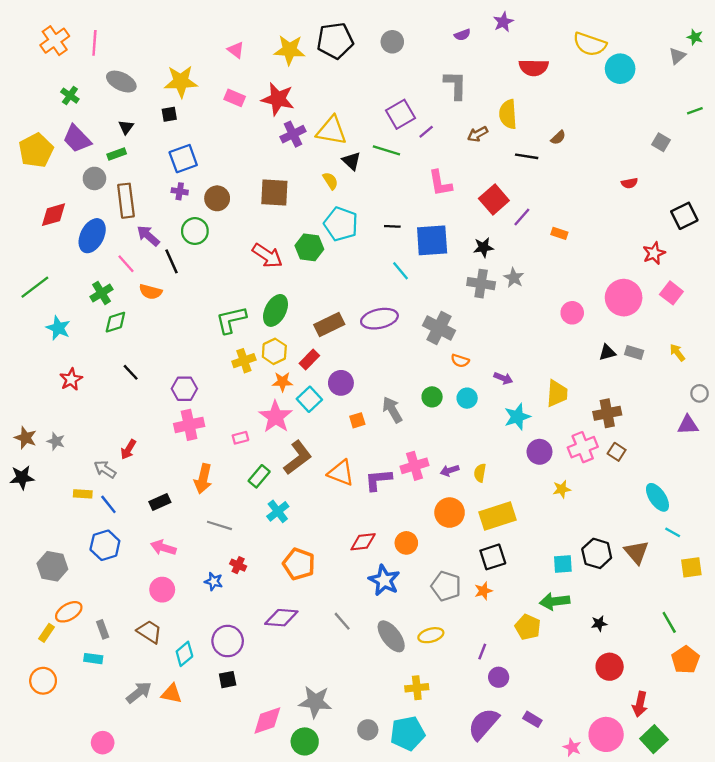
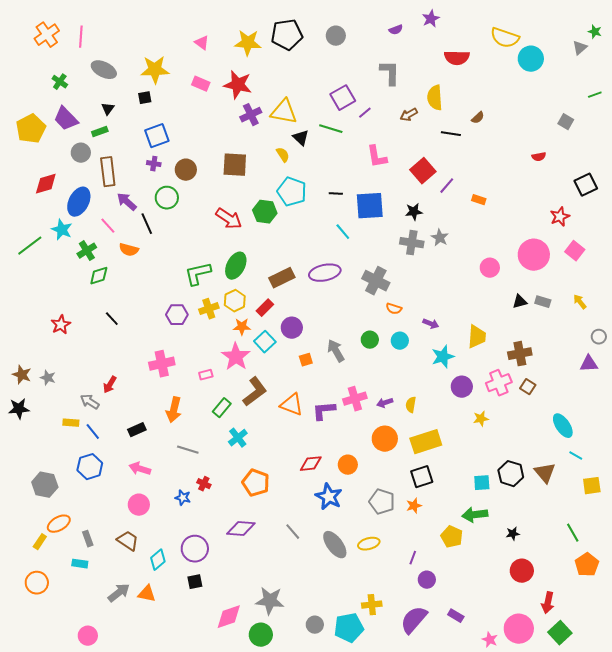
cyan star: (58, 328) -> (62, 230), moved
purple hexagon: (184, 389) -> (177, 315), moved
yellow cross: (417, 688) -> (372, 605), moved

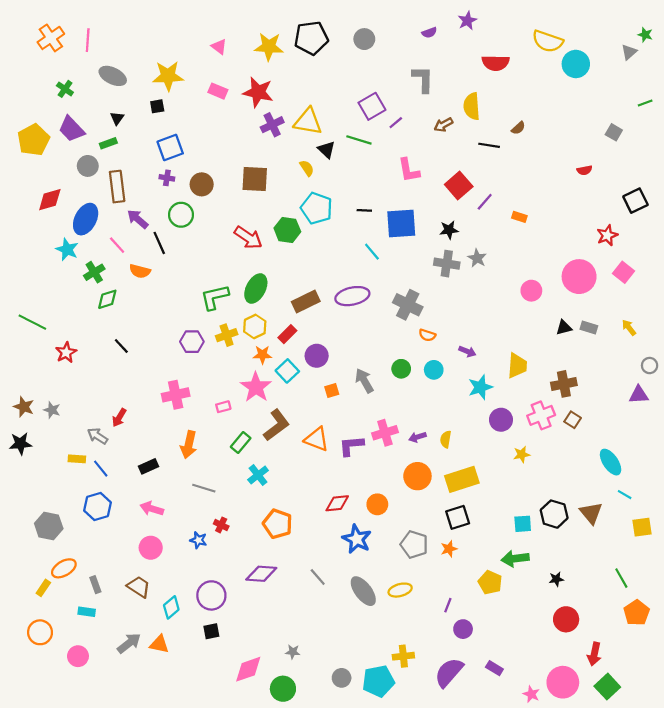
green line: (30, 246) -> (32, 322), moved, turned 64
gray star: (270, 601) -> (293, 652), size x0.5
pink circle: (88, 636) -> (78, 656), moved

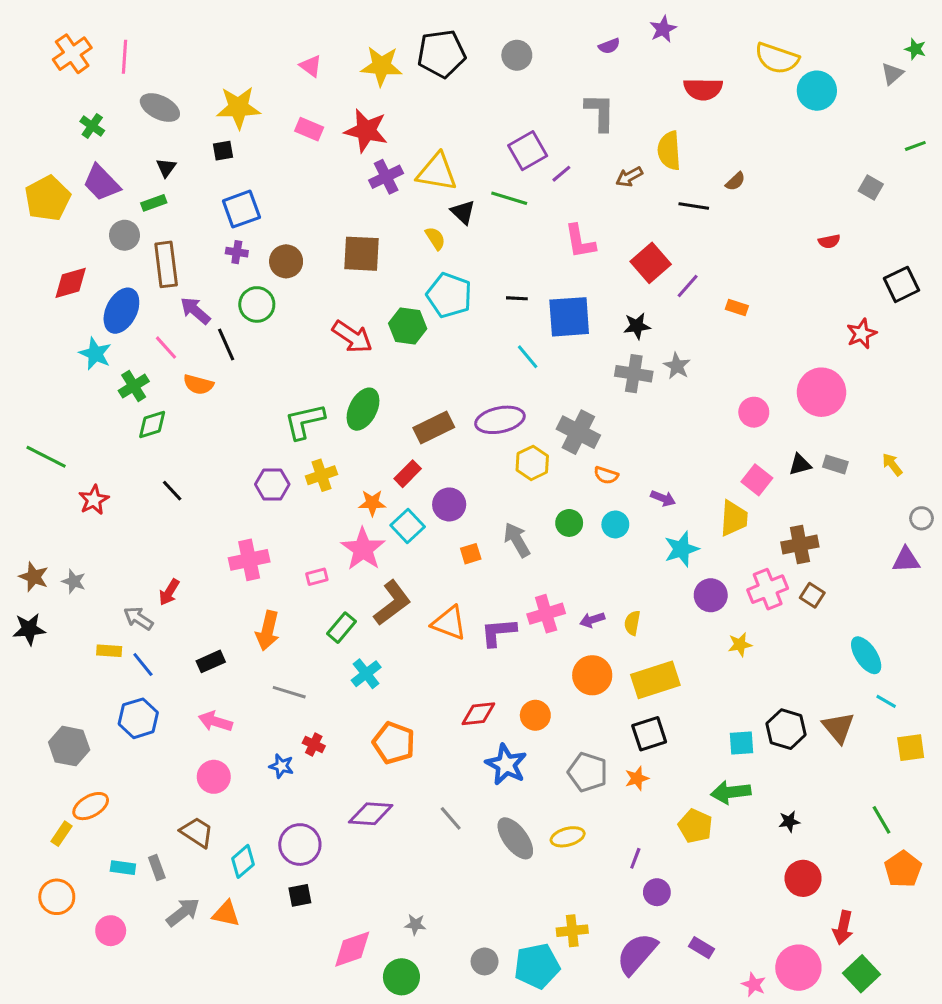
pink square: (624, 272) -> (757, 480), moved
yellow hexagon: (255, 326) -> (532, 463), moved
gray rectangle: (95, 585) -> (157, 868), moved

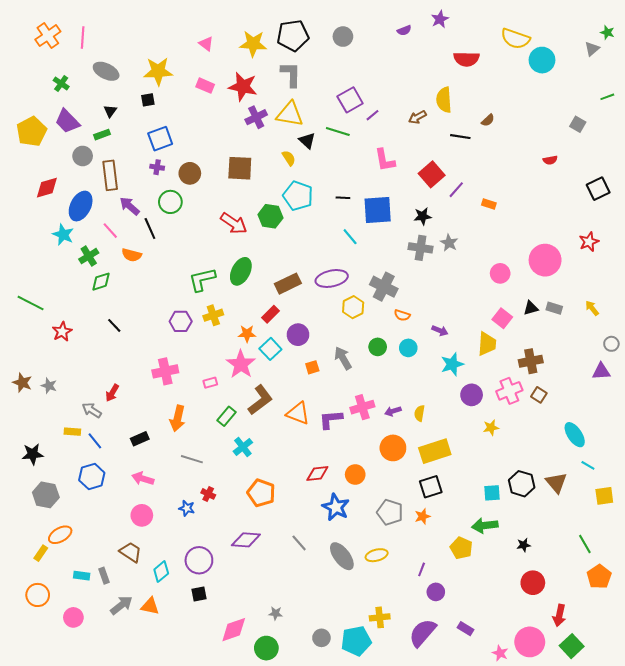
gray L-shape: (600, 112) -> (291, 74), moved
red star: (861, 334) -> (589, 242), moved
black star: (29, 629) -> (33, 454), moved

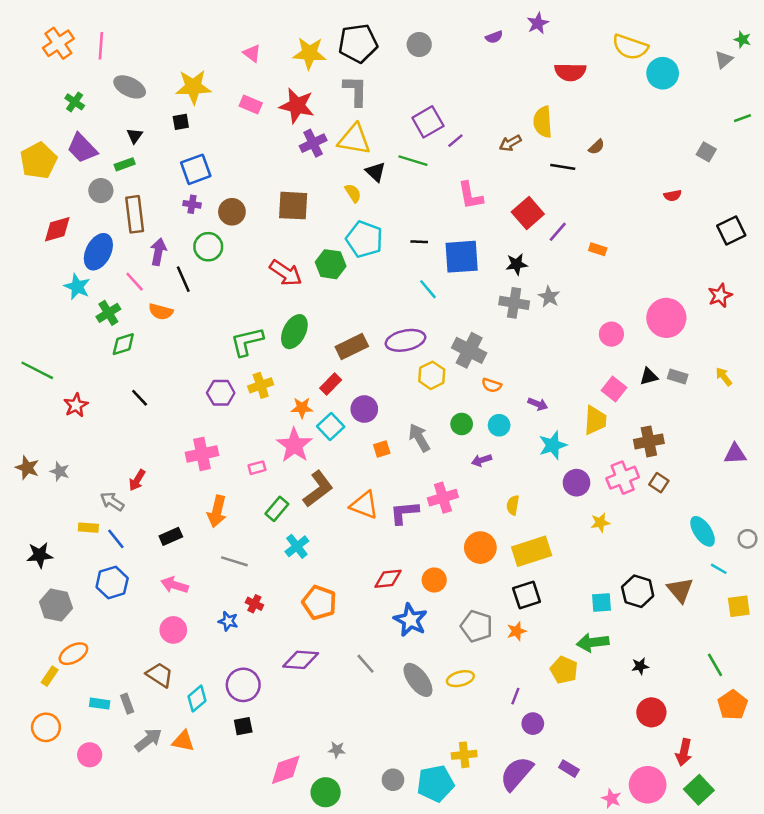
purple arrow: (130, 206) -> (158, 252), turned 60
gray circle: (611, 344) -> (748, 539), moved
purple arrow: (393, 411) -> (482, 460), moved

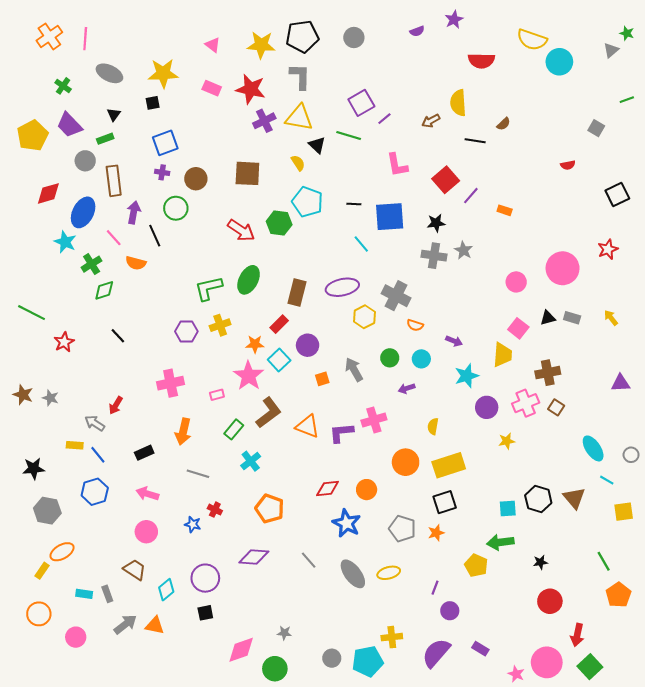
brown rectangle: (352, 347) -> (297, 293), turned -50

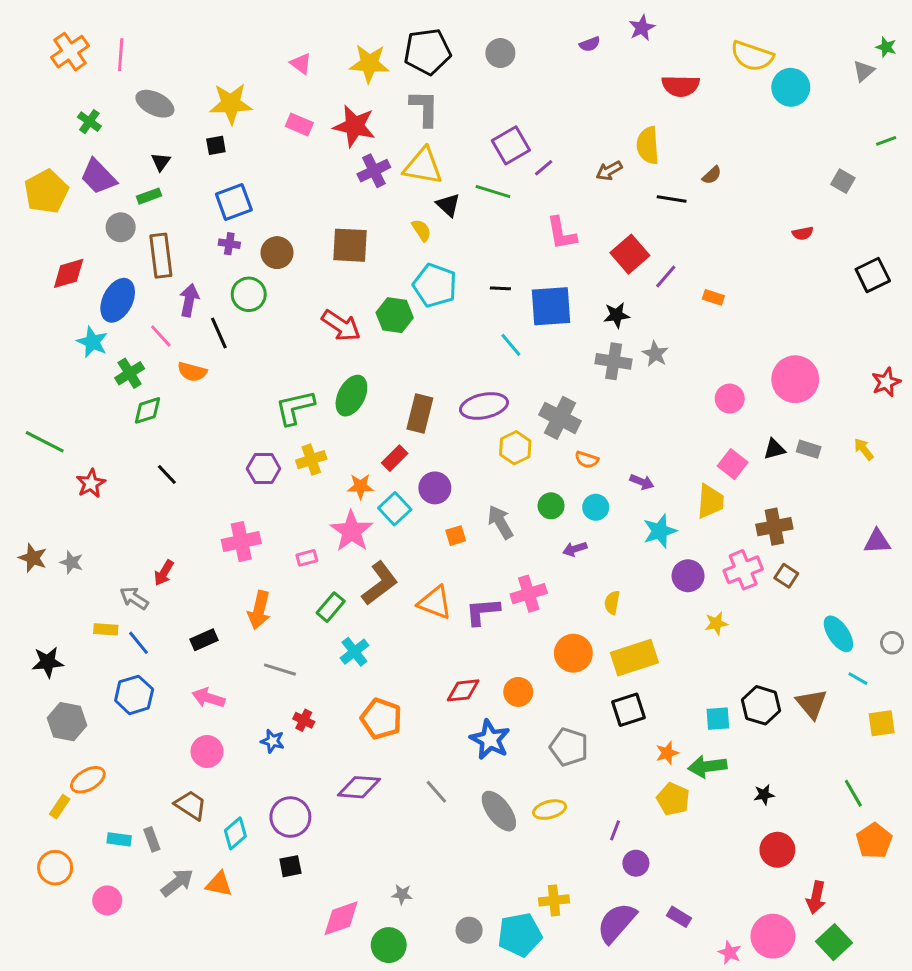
red star: (608, 249) -> (886, 382), moved
orange star: (436, 533) -> (667, 753), moved

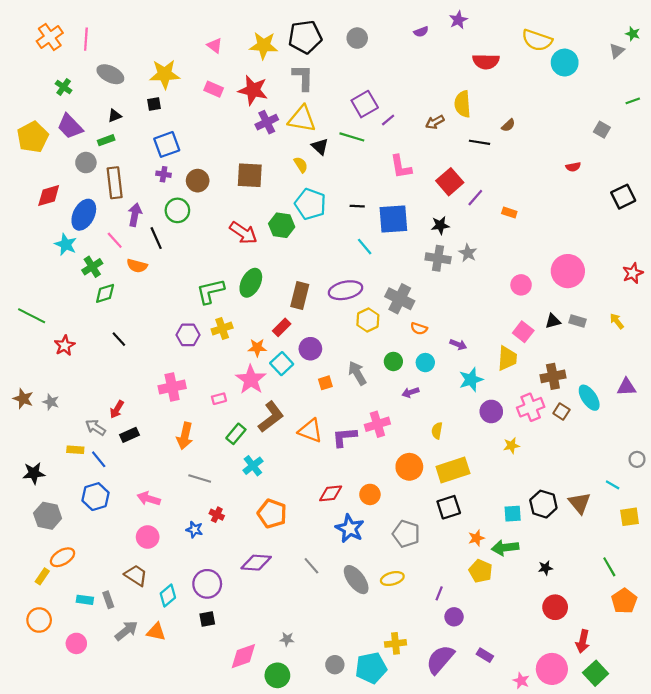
black triangle: (161, 162) -> (115, 116), turned 32
cyan ellipse: (838, 634) -> (589, 398), moved
black rectangle: (204, 640) -> (130, 435), moved

